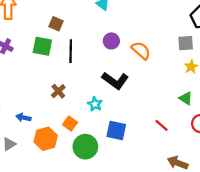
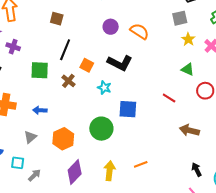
green square: (42, 46) -> (40, 70), moved
black line: (71, 51) -> (65, 50), moved, turned 30
orange square: (70, 123) -> (87, 65), moved
orange hexagon: (46, 139) -> (63, 139), moved

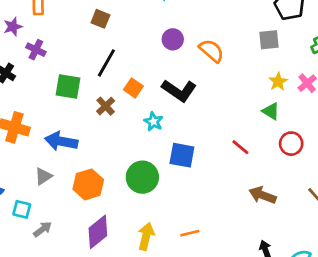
yellow star: (188, 39) -> (278, 82), moved
blue arrow: (40, 110) -> (61, 141), size x1.6

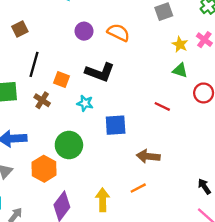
brown square: (100, 19) -> (20, 29), turned -35
green circle: (142, 177) -> (69, 145), moved
brown arrow: (263, 195) -> (148, 156), moved

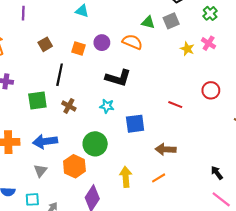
green triangle: (180, 70) -> (148, 22), moved
orange square: (61, 79) -> (79, 48), moved
yellow arrow: (103, 200) -> (126, 177), moved

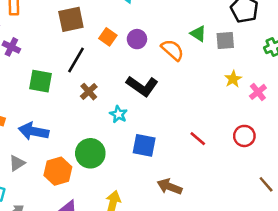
pink cross: (209, 43) -> (258, 92), moved
brown square: (45, 44) -> (71, 19), size x1.5
brown cross: (69, 106) -> (89, 92), moved

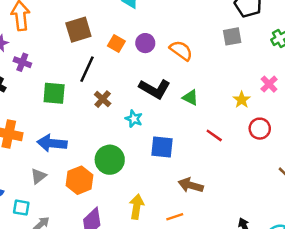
green triangle: (198, 34) -> (190, 98), moved
yellow star: (233, 79) -> (242, 100), moved

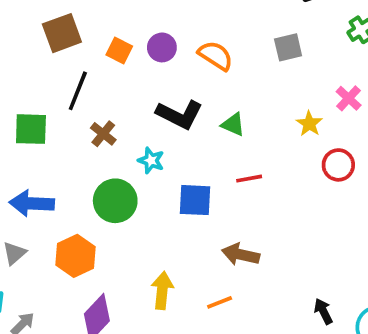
gray square: (232, 36) -> (288, 47), moved
red line: (214, 135) -> (249, 179), moved, turned -42
green circle: (110, 160) -> (115, 201), moved

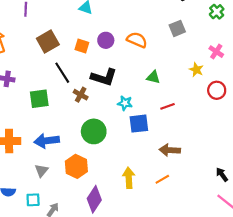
black line: (78, 91) -> (62, 73), turned -45
black L-shape: (180, 114) -> (104, 77), moved
cyan star: (151, 160) -> (125, 103), moved

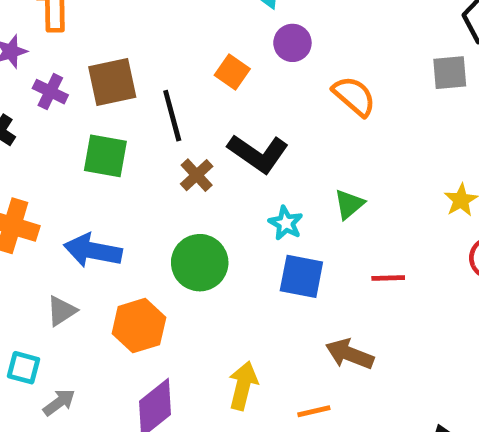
gray square: (177, 28) -> (450, 73), moved
purple circle: (106, 40) -> (292, 43), moved
brown square: (48, 42) -> (112, 82), moved
green triangle: (153, 77) -> (349, 204), moved, turned 48
red line: (167, 106) -> (388, 278), moved

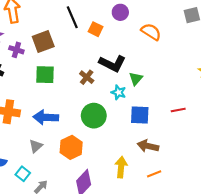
black line: (172, 116) -> (72, 17), moved
green triangle: (349, 204) -> (136, 79), moved
cyan star: (286, 223) -> (119, 92), moved
brown arrow: (350, 354) -> (148, 146), moved
cyan square: (24, 368) -> (23, 174), turned 32

